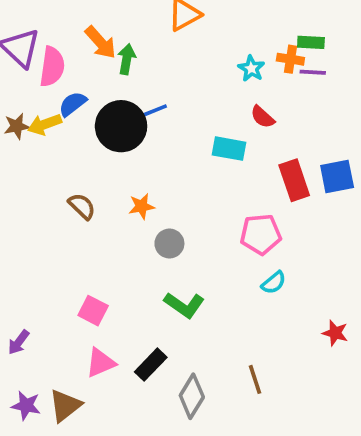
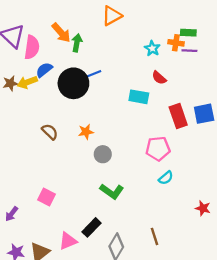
pink square: (93, 311) -> (46, 197), moved
pink triangle: (101, 363) -> (68, 241), moved

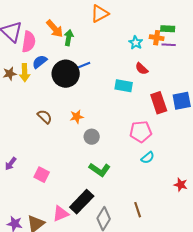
yellow arrow: (27, 82) -> (25, 73), turned -72
purple arrow: (12, 214) -> (11, 164), moved
black rectangle: (91, 227) -> (82, 202), size x1.4

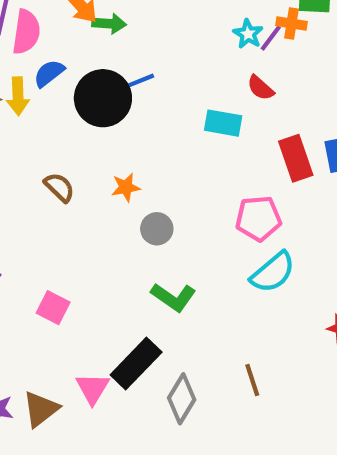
green arrow: (69, 38) -> (109, 24), turned 84
purple line: (169, 45) -> (271, 38), moved, turned -56
cyan semicircle: (148, 158) -> (273, 272), size x1.6
pink triangle: (61, 214) -> (93, 388), turned -36

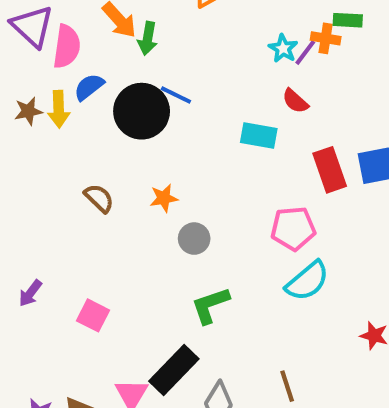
green arrow: (109, 24) -> (148, 38), turned 96
blue line: (138, 82) -> (176, 95), turned 48
green L-shape: (173, 297) -> (210, 305), turned 126

